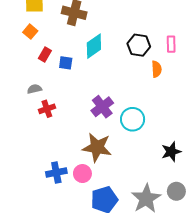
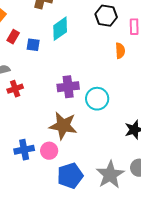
black hexagon: (139, 45) -> (106, 16), moved
purple cross: (102, 107) -> (68, 87), turned 30

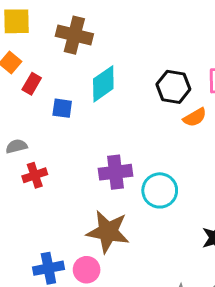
black hexagon: (106, 16) -> (173, 87), moved
red rectangle: (13, 37) -> (32, 84), moved
orange semicircle: (120, 51) -> (195, 117), turned 63

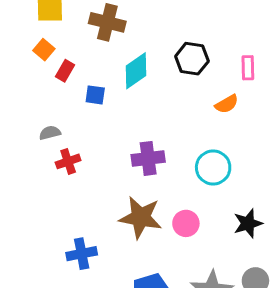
black hexagon: (173, 87) -> (192, 59), moved
cyan circle: (160, 190) -> (213, 167), moved
pink circle: (87, 270) -> (186, 223), moved

